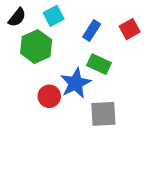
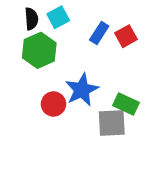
black semicircle: (17, 17) -> (31, 19), moved, turned -42
red square: (130, 29) -> (126, 36), moved
green rectangle: (99, 64) -> (126, 104), moved

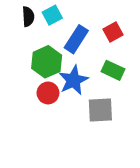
blue rectangle: (99, 33) -> (76, 39), moved, size x1.4
green hexagon: (39, 50) -> (47, 62), moved
green rectangle: (126, 104) -> (113, 70), moved

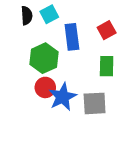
blue rectangle: (76, 39) -> (72, 37), turned -40
green rectangle: (113, 70) -> (107, 66), turned 66
blue star: (73, 80) -> (63, 97), moved

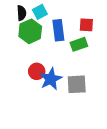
red square: (107, 30) -> (86, 25), turned 32
green hexagon: (44, 58) -> (30, 31), moved
green rectangle: (107, 66) -> (79, 44), moved, turned 70

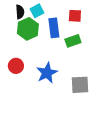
red square: (86, 25) -> (75, 16), moved
red circle: (37, 71) -> (16, 66), moved
gray square: (77, 84) -> (80, 85), moved

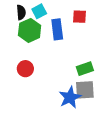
green rectangle: (73, 41) -> (85, 69), moved
red circle: (16, 66) -> (25, 69), moved
blue star: (47, 73) -> (70, 97), moved

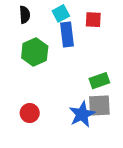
cyan square: (39, 11) -> (61, 13), moved
green hexagon: (30, 30) -> (35, 52), moved
red circle: (25, 69) -> (30, 113), moved

